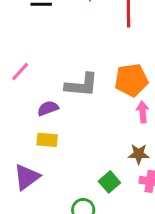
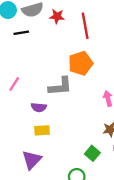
orange pentagon: (131, 80) -> (80, 63), moved
purple semicircle: (48, 108) -> (39, 107), turned -144

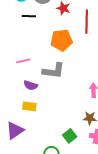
orange pentagon: (80, 63) -> (61, 40), moved
pink line: (14, 84) -> (23, 61), moved, turned 32

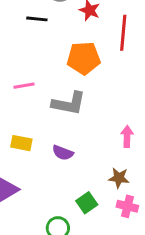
purple semicircle: (31, 85) -> (63, 153), moved
yellow rectangle: (29, 106) -> (21, 143), moved

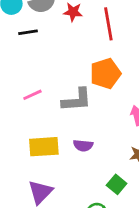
orange pentagon: (84, 58) -> (105, 73), moved
yellow rectangle: (21, 143) -> (44, 147), size x1.5

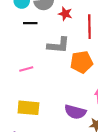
gray L-shape: (77, 100) -> (58, 45), moved
purple semicircle: (83, 145) -> (75, 112), moved, size x1.5

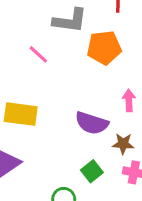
pink line: (26, 69) -> (38, 54), moved, turned 56

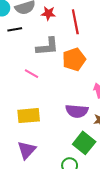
green square: (92, 171) -> (84, 143), size x1.5

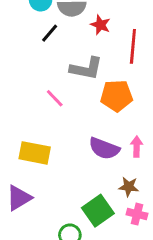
black line: (15, 29) -> (50, 33), turned -56
purple semicircle: (77, 111) -> (104, 148), moved

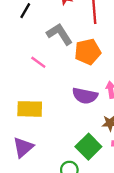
gray L-shape: (86, 68) -> (60, 34), turned -124

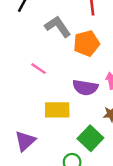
pink line: (38, 62) -> (38, 69), moved
yellow rectangle: (30, 109) -> (57, 110), moved

